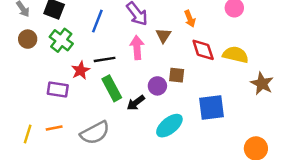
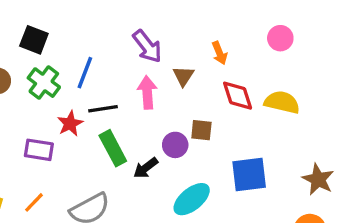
blue line: (97, 21) -> (85, 73), moved
brown star: (262, 84) -> (318, 179), moved
orange line: (54, 128) -> (34, 202), turned -35

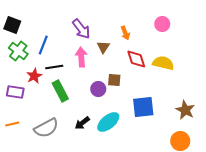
black arrow: (146, 168) -> (82, 123), moved
orange line: (34, 202) -> (12, 124), turned 32

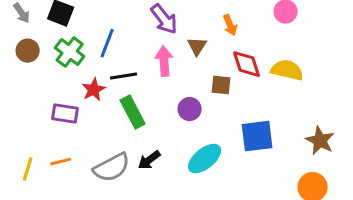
brown square: (114, 80) -> (221, 85), moved
black arrow: (82, 123) -> (149, 160), moved

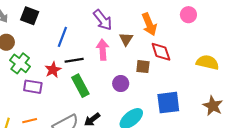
orange arrow: (230, 25) -> (149, 24), size x1.5
green cross: (70, 52) -> (20, 63), moved
yellow semicircle: (287, 70) -> (208, 62), moved

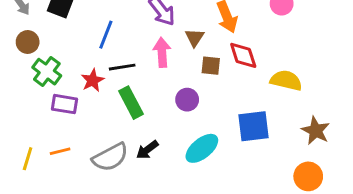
yellow semicircle: (208, 62) -> (286, 80), moved
brown square: (143, 67) -> (211, 66), moved

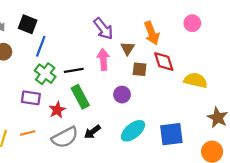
blue line: (106, 35) -> (41, 46), moved
green cross: (47, 72) -> (45, 74), moved
red star: (93, 80) -> (57, 110), moved
blue square: (254, 126) -> (171, 134), moved

